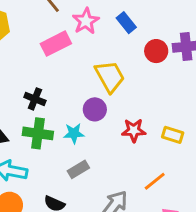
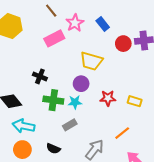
yellow trapezoid: (110, 76) -> (91, 61), turned 135
green cross: (38, 133) -> (53, 100), moved
cyan star: (74, 133) -> (75, 102), moved

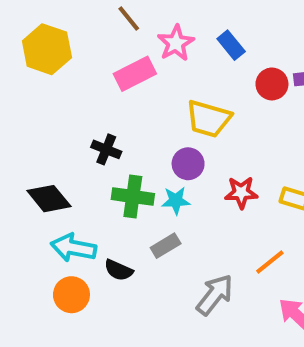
black semicircle: (53, 149) -> (119, 270), moved

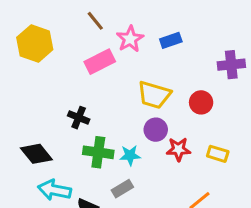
blue rectangle: (231, 45) -> (171, 40), turned -70
red circle: (272, 84) -> (201, 102), moved
purple circle: (188, 164) -> (156, 130), moved

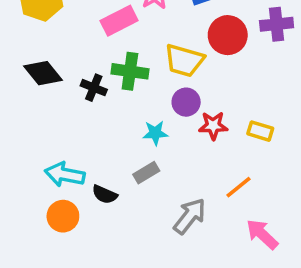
red circle: (201, 102) -> (228, 35), moved, size x1.4
green cross: (98, 152) -> (130, 71), moved
black diamond: (36, 154) -> (43, 73), moved

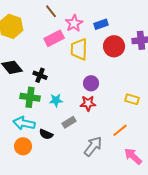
yellow trapezoid: (184, 60) -> (79, 49), moved, turned 75
green cross: (130, 71) -> (30, 97), moved
red star: (213, 126) -> (88, 103), moved
cyan star: (155, 133) -> (56, 100), moved

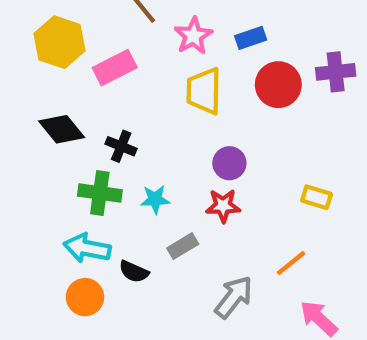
pink rectangle: (54, 38) -> (115, 68), moved

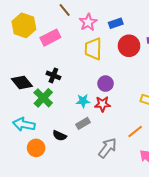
black diamond: (62, 129) -> (22, 83), moved
green cross: (100, 193) -> (43, 98), turned 36
cyan star: (155, 199) -> (83, 101), moved
cyan arrow: (87, 248) -> (24, 124), moved

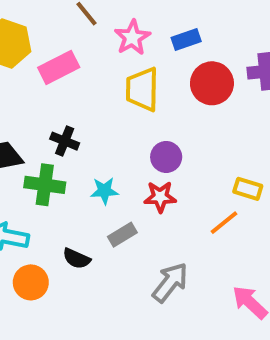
green cross: (43, 98) -> (45, 185), turned -36
cyan star: (83, 101) -> (104, 191), moved
orange line: (135, 132) -> (224, 223), moved

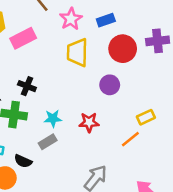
purple circle: (166, 157) -> (110, 85), moved
yellow rectangle: (248, 189) -> (146, 117), turned -42
gray rectangle: (122, 235) -> (48, 142), moved
black semicircle: (77, 259) -> (23, 161), moved

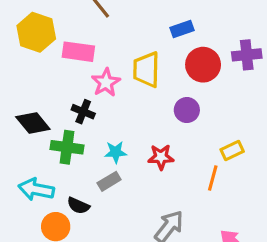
pink star: (71, 19) -> (106, 82), moved
pink rectangle: (23, 38) -> (78, 52), turned 35
orange line: (130, 139) -> (213, 178), turned -36

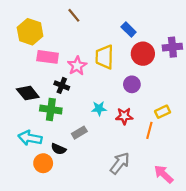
blue rectangle: (182, 29) -> (129, 30), turned 64
pink rectangle: (78, 52) -> (48, 57), moved
cyan star: (116, 152) -> (99, 108), moved
red star: (161, 157) -> (124, 116), moved

